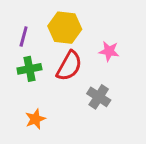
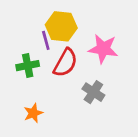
purple line: (24, 36) -> (46, 40), moved, turned -30
pink star: (109, 51) -> (103, 49), size x1.5

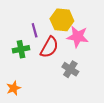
yellow hexagon: (61, 26) -> (62, 20), moved
orange star: (33, 113) -> (14, 88), moved

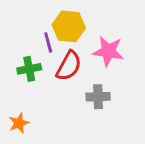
yellow hexagon: (62, 20) -> (69, 26), moved
gray cross: (70, 69) -> (98, 97), turned -35

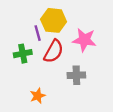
orange star: (19, 123) -> (38, 96), moved

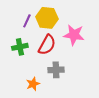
purple line: (38, 33) -> (27, 21), moved, turned 40
gray cross: (76, 75) -> (56, 70), moved

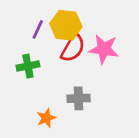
red semicircle: (47, 45) -> (73, 48), moved

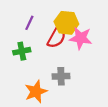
yellow hexagon: (66, 25) -> (66, 23), moved
orange star: (46, 118) -> (36, 92), size x1.5

